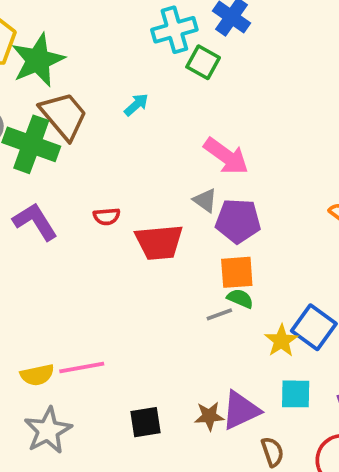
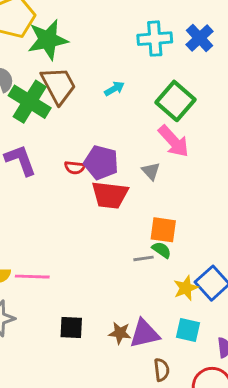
green square: (203, 62) -> (175, 101), moved, size x1.5
purple pentagon: (238, 221) -> (101, 163), moved

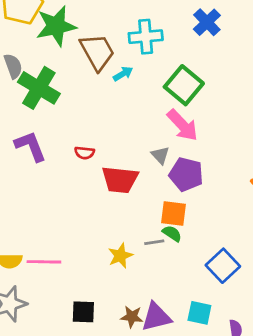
cyan cross: (155, 39) -> (146, 37), moved
brown trapezoid: (58, 85) -> (97, 52), moved
purple pentagon: (101, 163) -> (186, 174), moved
yellow star: (186, 288) -> (120, 256), moved

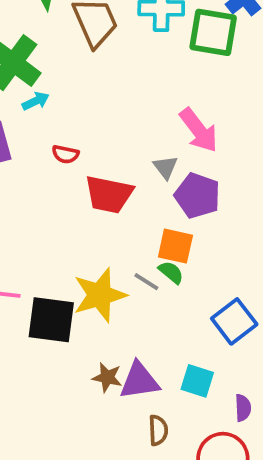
cyan arrow: (123, 74) -> (36, 101), moved
green square: (184, 85) -> (213, 32), moved, turned -36
gray line: (154, 242) -> (146, 282), turned 36
yellow star: (120, 256) -> (100, 295), size x1.6
black square: (83, 312) -> (51, 320), moved, size x1.5

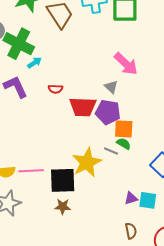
purple pentagon: (197, 196) -> (108, 112), moved
brown star: (107, 377) -> (63, 207), moved
purple triangle: (139, 381) -> (131, 198), moved, size x0.6

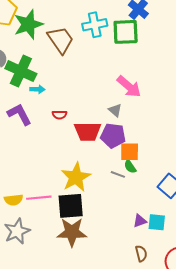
cyan arrow: (35, 63) -> (37, 89), turned 40
green semicircle: (124, 144) -> (130, 167), turned -152
yellow star: (87, 162) -> (76, 177), moved
brown star: (63, 207) -> (72, 232), size x1.8

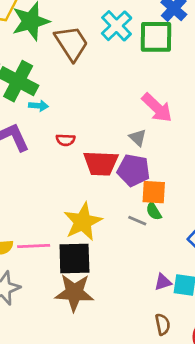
cyan cross: (95, 25) -> (117, 26), turned -35

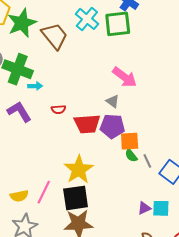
gray line: (137, 221) -> (147, 161), moved, turned 48
pink line: (34, 246) -> (44, 192), turned -55

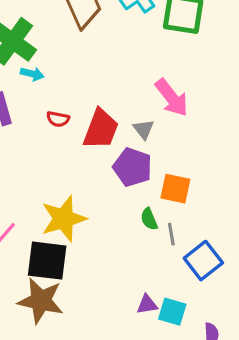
red trapezoid: (87, 124) -> (101, 129), moved, turned -80
orange square: (130, 141) -> (175, 189), moved

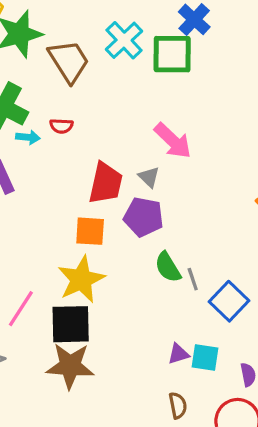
red semicircle: (58, 119) -> (61, 126), moved
orange square: (175, 189) -> (90, 231), moved
green semicircle: (149, 219) -> (168, 267), size x1.4

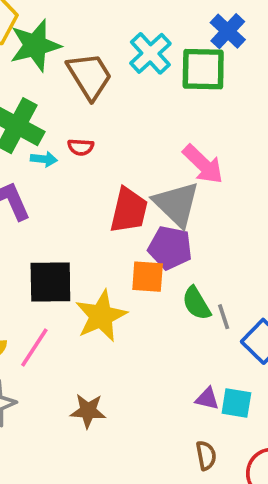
gray triangle: (149, 177) -> (177, 204), size x2.0
orange square: (90, 231) -> (148, 277), moved
black square: (71, 324) -> (50, 282), moved
purple triangle: (178, 354) -> (207, 399), turned 30
brown star: (70, 366) -> (88, 411), size x0.7

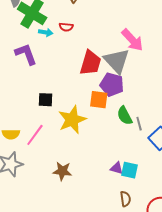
black square: (50, 282) -> (46, 100), size x0.6
purple triangle: (207, 399) -> (117, 168), moved
cyan square: (236, 403) -> (130, 170), moved

